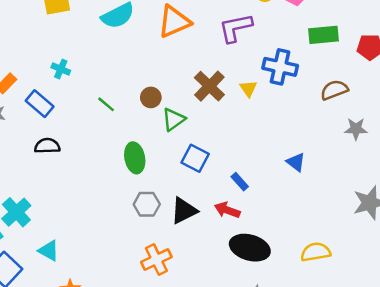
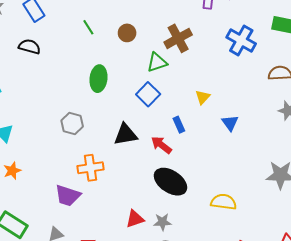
yellow triangle: (248, 89) -> (203, 97), moved
green triangle: (173, 119) -> (157, 62), moved
gray hexagon: (147, 204) -> (72, 123), moved

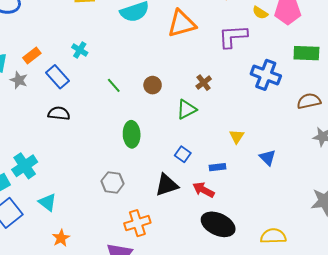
brown cross: (178, 38) -> (204, 83), size x0.6
blue square: (148, 94) -> (183, 154), moved, size x0.7
blue rectangle: (179, 125) -> (218, 167), turned -63

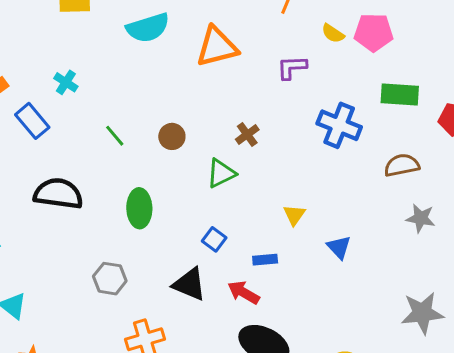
purple L-shape: (233, 36) -> (292, 67), size x0.7
black semicircle: (59, 113) -> (58, 194), moved, size x1.5
black triangle: (167, 185) -> (189, 284), turned 40

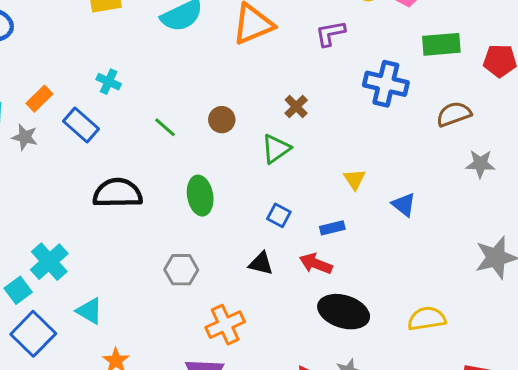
black triangle: (189, 284) -> (261, 263), size x0.7

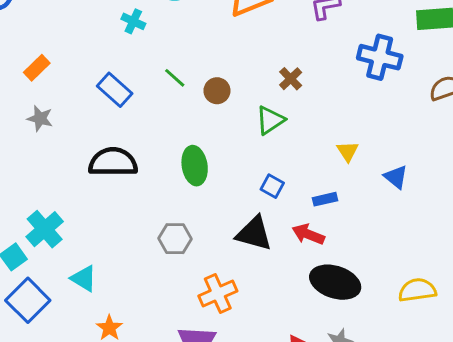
cyan cross: (109, 82) -> (133, 21), moved
blue rectangle: (81, 125) -> (115, 90), moved
green line: (165, 127) -> (175, 78), moved
gray star: (25, 137) -> (40, 118), moved
black triangle: (261, 263) -> (254, 233), size x1.5

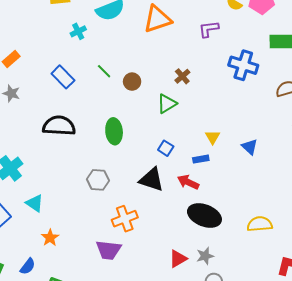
cyan cross: (133, 21) -> (78, 31), turned 35
yellow triangle: (348, 151) -> (213, 137), moved

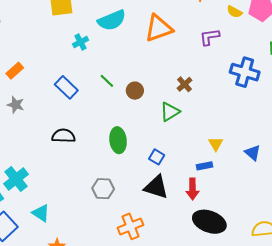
black semicircle: (59, 126) -> (63, 136), size x0.7
blue square: (166, 148) -> (157, 157), moved
red arrow: (188, 182) -> (192, 189), turned -115

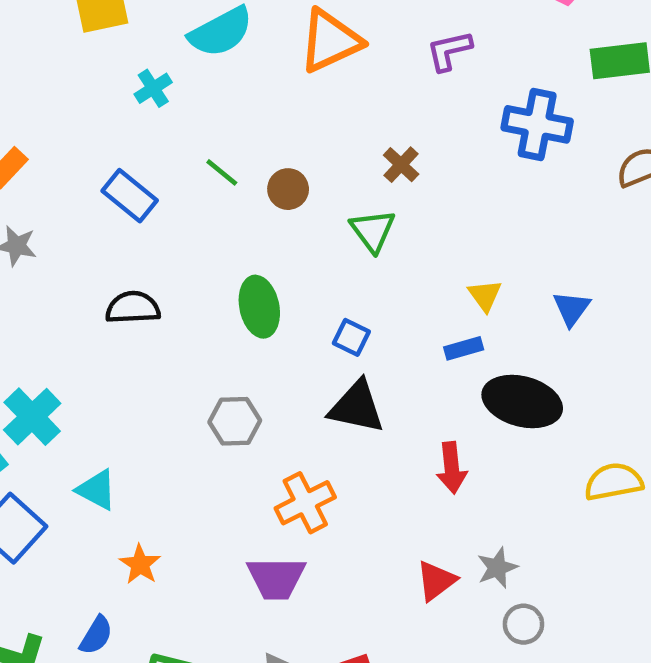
green triangle: (170, 112) -> (373, 231), turned -30
blue triangle: (253, 153) -> (572, 308), turned 30
red arrow: (192, 189) -> (452, 468), moved
black ellipse: (209, 222) -> (522, 402), moved

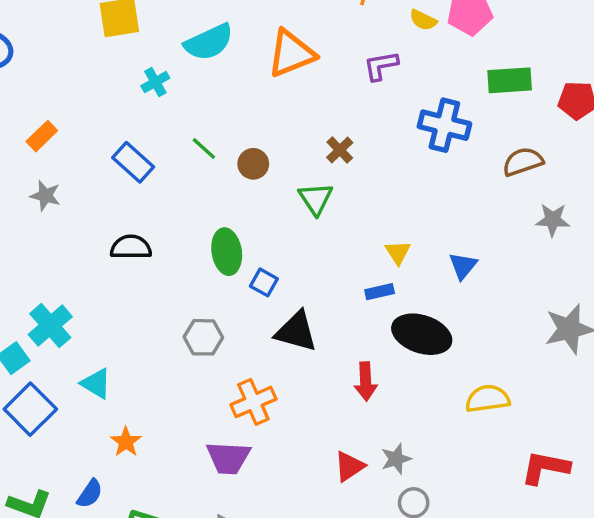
blue square: (351, 337) -> (264, 282), moved

